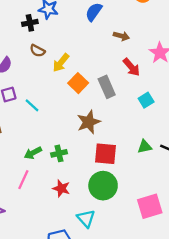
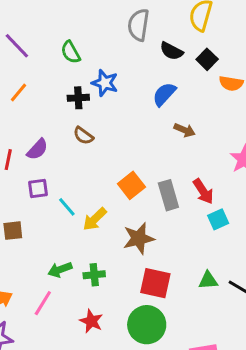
brown arrow: (121, 36) -> (185, 130), moved
yellow arrow: (61, 63) -> (95, 219), moved
red arrow: (131, 67) -> (203, 191), moved

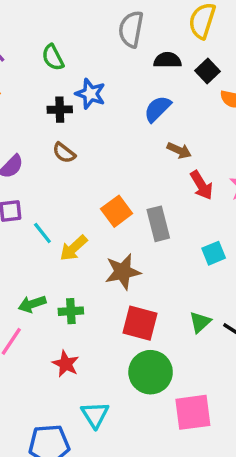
black semicircle: (171, 51) -> (167, 60), turned 150
red arrow: (203, 191) -> (201, 185), moved
green triangle: (208, 280) -> (200, 322), turned -40
green circle: (147, 325) -> (151, 372), moved

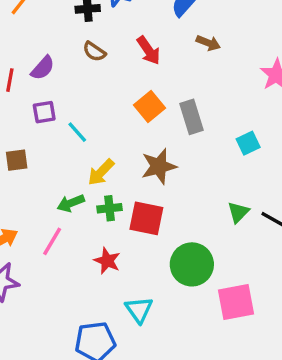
red arrow: (201, 185) -> (149, 51), moved
yellow arrow: (74, 248) -> (101, 172), moved
red square: (140, 323) -> (146, 218), moved

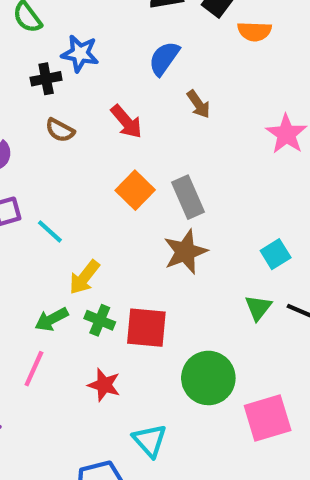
brown arrow: (208, 43) -> (199, 104), turned 40
cyan square: (248, 143) -> (276, 254), moved
brown star: (159, 166) -> (185, 252), moved
green cross: (109, 208) -> (100, 320), turned 35

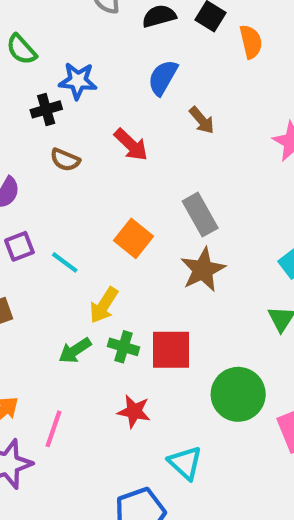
orange semicircle: (254, 31) -> (251, 42), turned -100
orange square: (135, 190) -> (134, 238), moved
pink line: (34, 369) -> (54, 429), moved

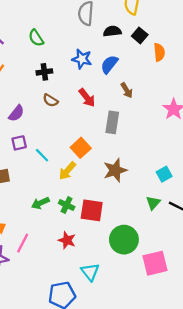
blue star: (78, 81) -> (82, 59), moved
gray rectangle: (200, 215) -> (112, 122), moved, turned 30
yellow arrow: (104, 305) -> (67, 171), moved

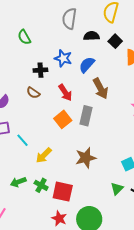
black cross: (44, 72) -> (40, 70), moved
brown arrow: (127, 90) -> (101, 88), size x1.5
orange square: (81, 148) -> (63, 119), moved
red star: (67, 240) -> (59, 218), moved

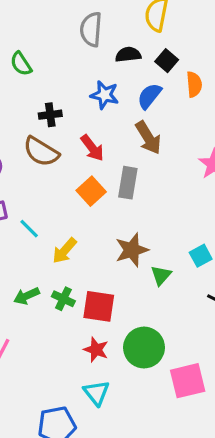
blue star: (63, 58) -> (105, 95), moved
blue semicircle: (87, 65) -> (149, 96), moved
brown semicircle: (33, 93) -> (41, 152), size x1.6
green triangle: (117, 189) -> (161, 275), moved

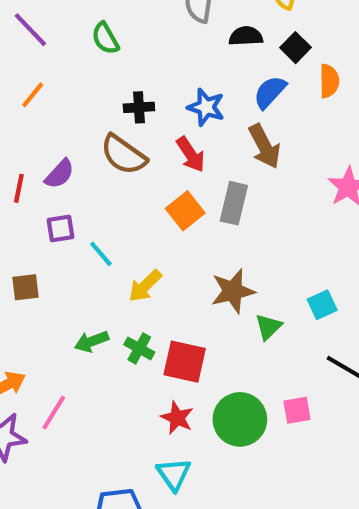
blue star: (105, 95) -> (206, 107), moved
pink square: (188, 381) -> (297, 410), moved, size x0.6

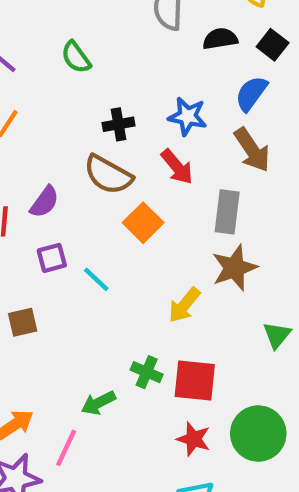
orange square: (185, 211) -> (143, 223), moved
yellow arrow: (145, 286) -> (184, 305), moved
brown star: (233, 291) -> (234, 268), moved
green arrow: (92, 341) -> (98, 403), moved

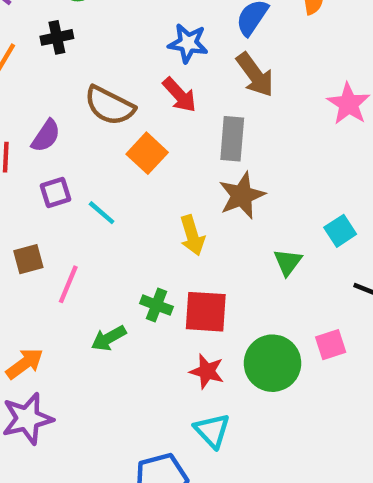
black cross: (118, 124) -> (57, 37), moved
yellow arrow: (184, 305) -> (192, 235), turned -54
pink line: (66, 448) -> (68, 284), moved

